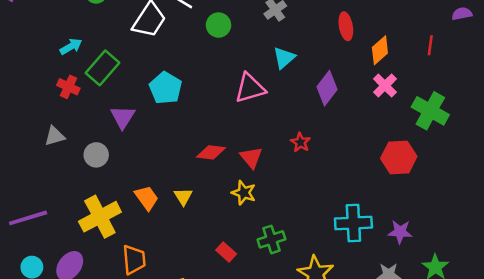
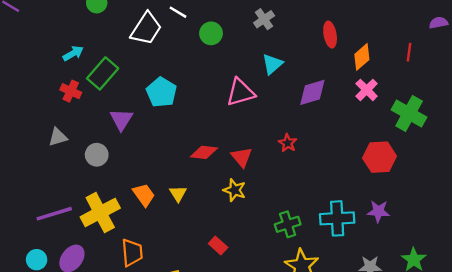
purple diamond: (327, 88) -> (312, 92), turned 36
purple line: (28, 218) -> (54, 214), moved
purple star: (400, 232) -> (378, 211), moved
green cross: (271, 239) -> (288, 224), moved

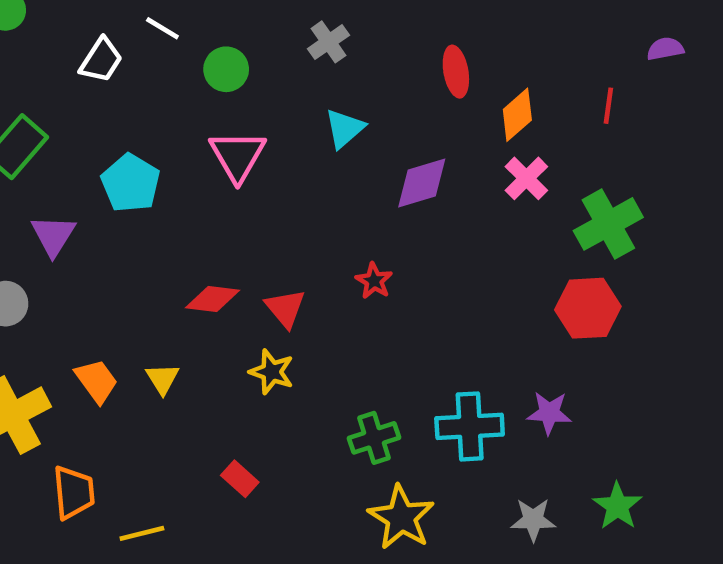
white trapezoid: (146, 29) -> (101, 60), size x0.7
pink triangle: (240, 92) -> (238, 156), moved, turned -44
green cross: (409, 114) -> (608, 224), turned 32
red hexagon: (380, 157) -> (588, 308), moved

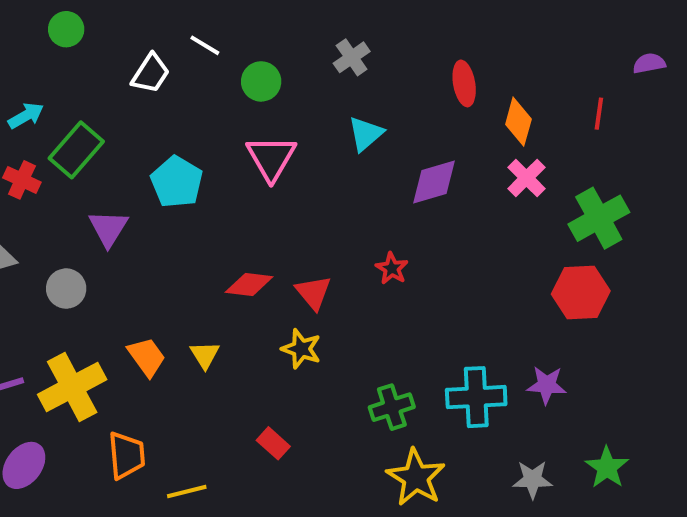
orange diamond: (517, 115) -> (518, 122), turned -33

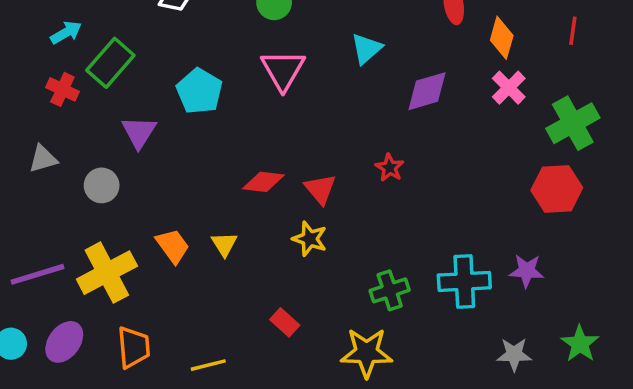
orange trapezoid: (126, 455) -> (134, 347), moved
yellow star: (416, 477) -> (367, 353), moved, turned -30

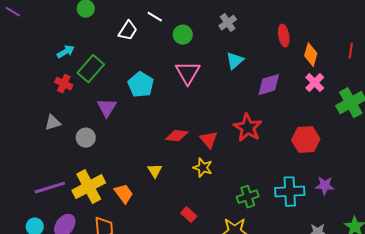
red star: (390, 168) -> (248, 128), size x1.8
red hexagon: (557, 189) -> (306, 140), moved
orange trapezoid: (173, 246) -> (124, 194), moved

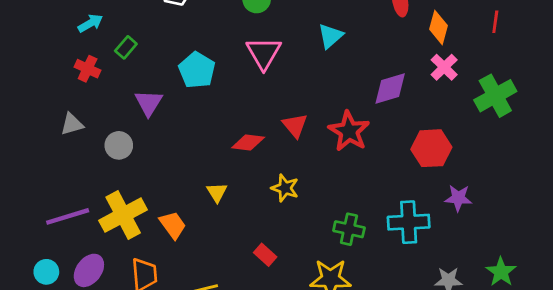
green rectangle: (91, 69) -> (126, 47), size x0.6
purple diamond: (269, 85) -> (390, 89), moved
red triangle: (209, 140) -> (295, 125), moved
purple star: (325, 186) -> (458, 198), moved
green cross: (248, 197) -> (349, 229), turned 30

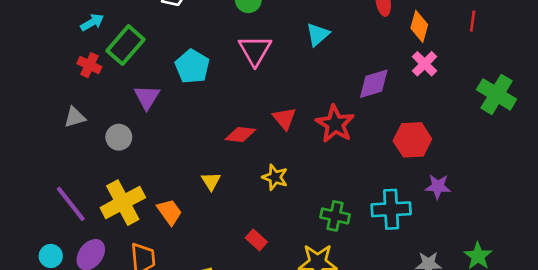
green rectangle: (126, 47) -> (125, 45), size x1.8
green cross: (495, 96) -> (497, 94), moved, turned -30
purple line: (68, 216) -> (71, 204), turned 69

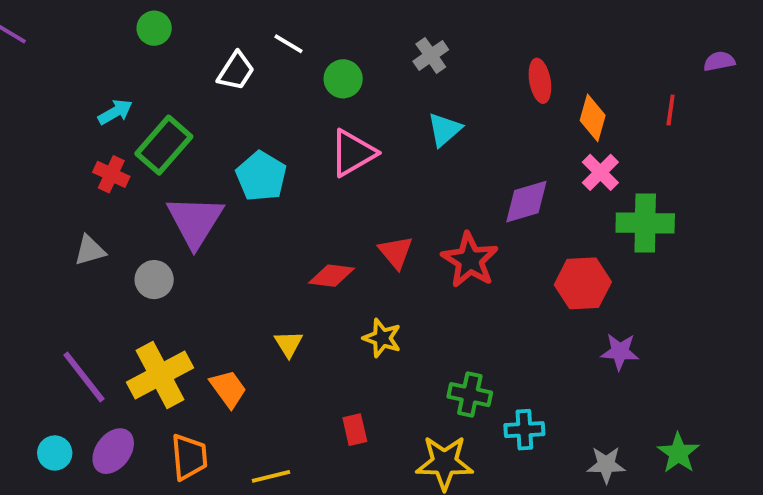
pink triangle: (255, 50) -> (353, 153), turned 30
green cross: (497, 94) -> (645, 223), moved, turned -30
purple triangle: (147, 97) -> (195, 221), size x1.5
cyan cross: (391, 209) -> (524, 430), moved, size x0.7
red rectangle: (256, 240) -> (355, 430), turned 35

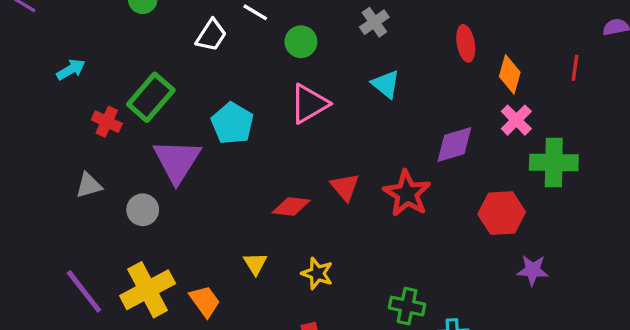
cyan arrow: (115, 112) -> (71, 69), moved
cyan triangle: (444, 130) -> (386, 84), turned -40
yellow star: (382, 338) -> (317, 273), moved

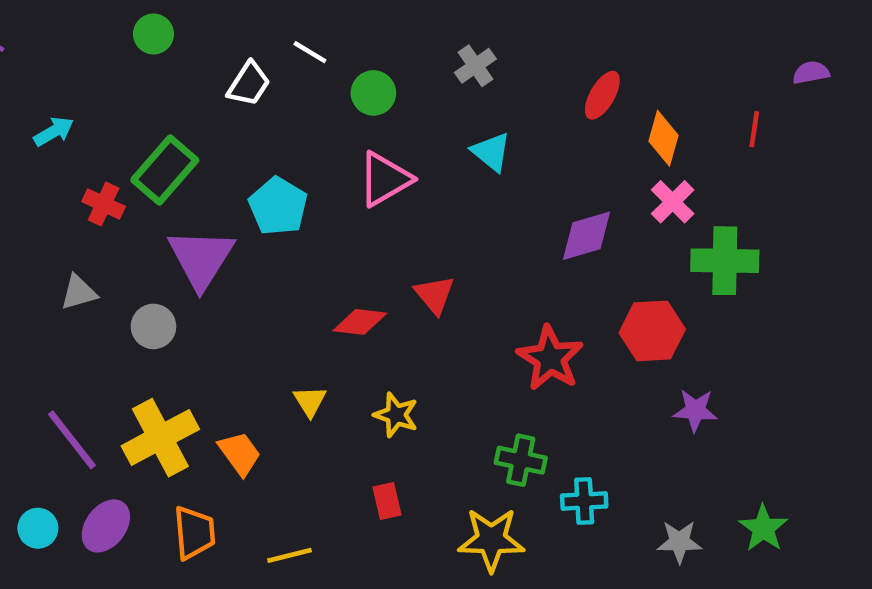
red ellipse: (466, 43) -> (602, 95), turned 40
red star: (407, 193) -> (550, 358), moved

